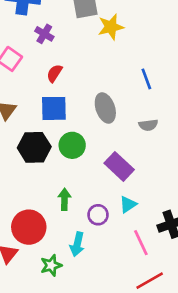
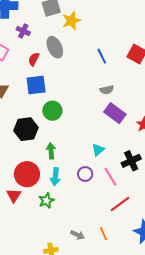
gray ellipse: (105, 108) -> (55, 47), moved
black hexagon: (34, 147) -> (26, 129), moved
purple rectangle: (119, 166) -> (115, 113), moved
purple circle: (98, 215) -> (85, 174), moved
cyan arrow: (77, 244) -> (55, 177), moved

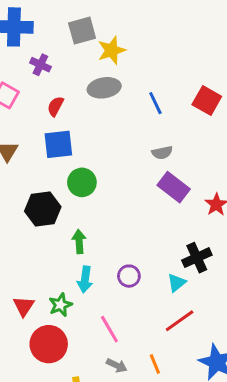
gray ellipse: (55, 47) -> (104, 88), moved, turned -75
cyan triangle: (98, 150) -> (177, 283), moved
red circle: (27, 174) -> (49, 344), moved
pink line: (111, 177) -> (109, 329), moved
green star: (46, 201) -> (60, 305), moved

